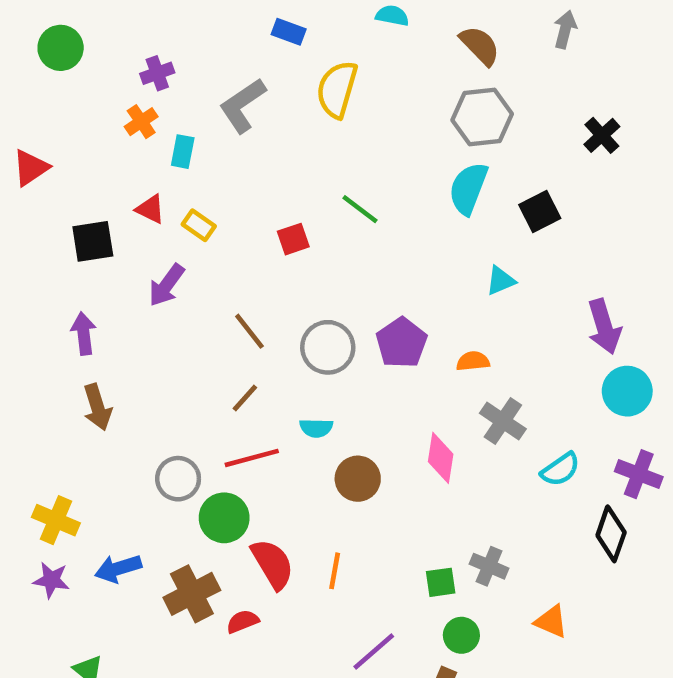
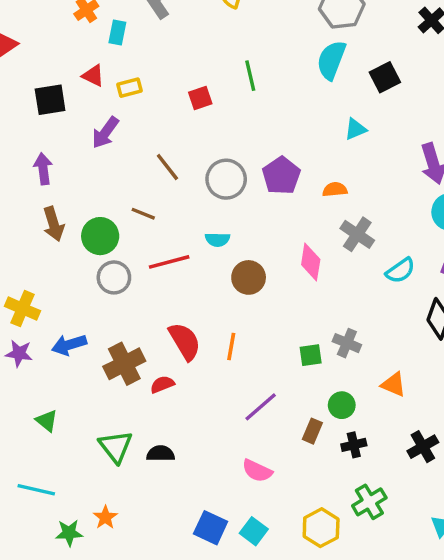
green line: (360, 209) -> (250, 76), turned 40
yellow rectangle: (199, 225) -> (129, 88), turned -50
brown line: (245, 398) -> (143, 214), moved, turned 70
green circle: (224, 518) -> (100, 236), moved
green circle: (461, 635) -> (342, 405), moved

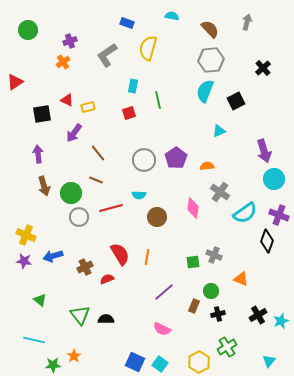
cyan rectangle: (117, 32) -> (133, 86), moved
brown line: (167, 167) -> (98, 153), moved
cyan semicircle: (400, 271) -> (245, 213), size x1.4
brown cross: (124, 364) -> (85, 267), size x0.7

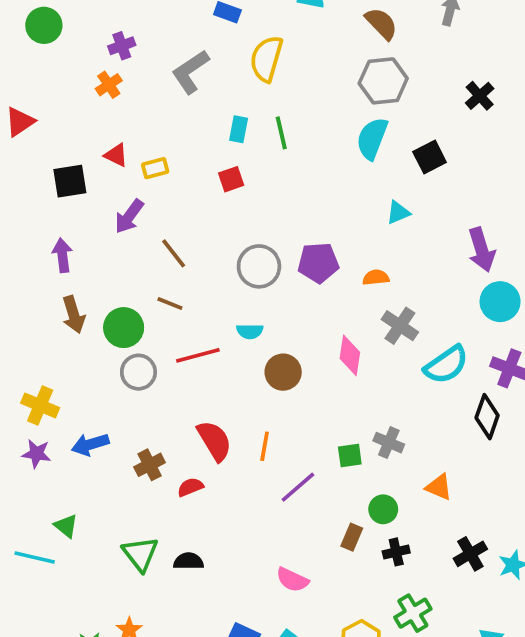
green line: (158, 100) -> (281, 133), moved
purple pentagon: (176, 158) -> (318, 263), turned 30
purple line: (164, 292) -> (298, 487), moved
cyan line: (34, 340) -> (35, 558), moved

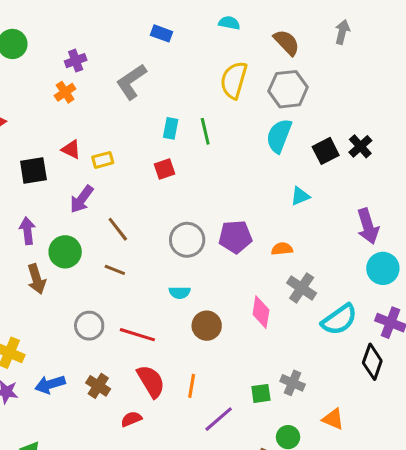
yellow semicircle: (266, 59) -> (234, 80), moved
black cross: (480, 96) -> (360, 146), moved
green circle: (124, 328) -> (65, 252), moved
red line: (198, 355) -> (137, 335), moved, turned 32
brown cross: (150, 465) -> (98, 386), moved, turned -30

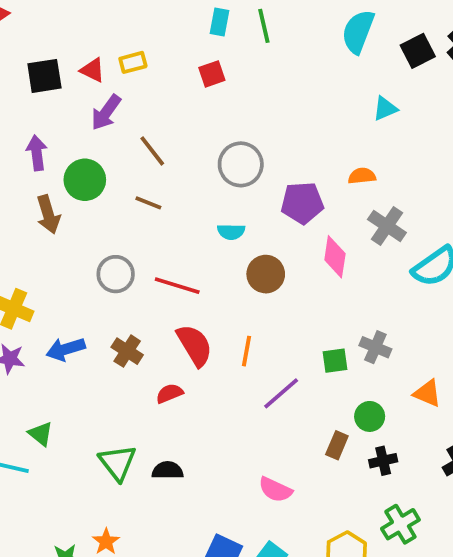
red triangle: (71, 149) -> (93, 70), moved
purple pentagon: (235, 237) -> (302, 203), moved

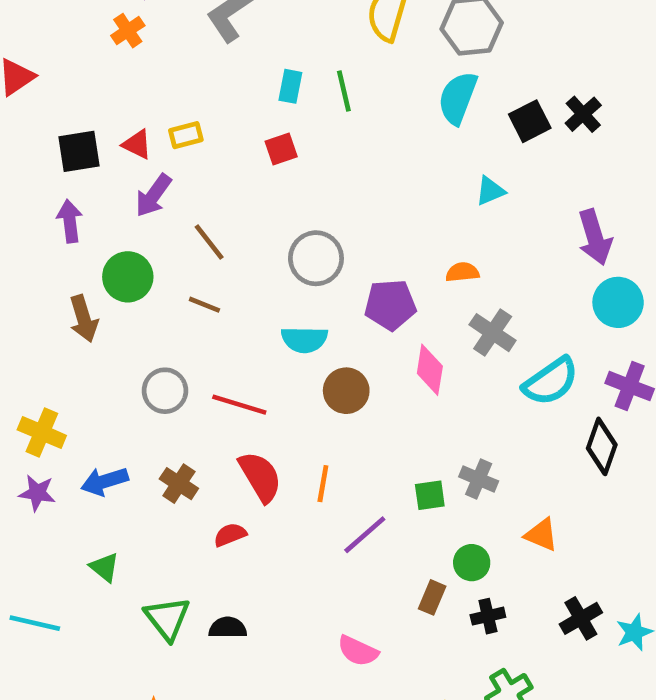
purple arrow: (37, 153) -> (70, 221), moved
cyan semicircle: (231, 232) -> (304, 340), size x1.4
green triangle: (41, 434) -> (105, 567), moved

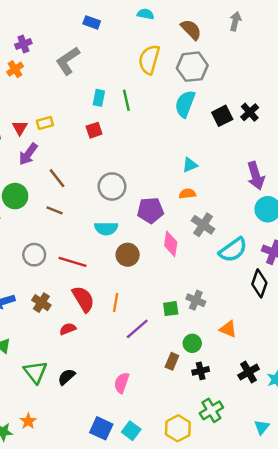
red triangle: (137, 144) -> (20, 128), turned 35
cyan triangle: (490, 191) -> (190, 165), moved
black semicircle: (228, 628) -> (67, 377), turned -42
pink semicircle: (358, 651) -> (122, 383), moved, turned 84

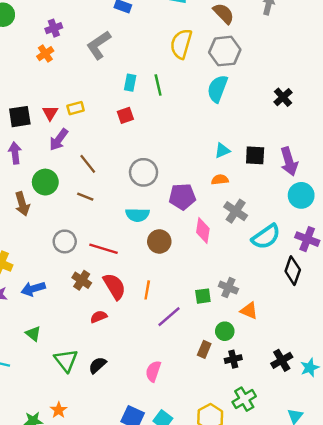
black square: (222, 116) -> (255, 155), moved, turned 30
brown cross: (41, 303) -> (82, 280), moved
orange triangle: (228, 329) -> (249, 311), moved

